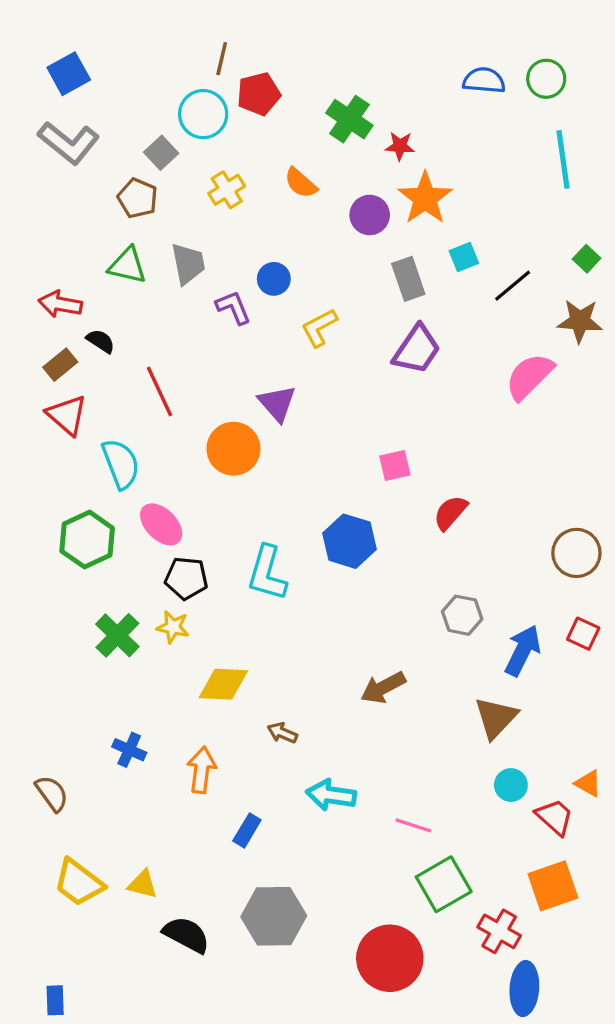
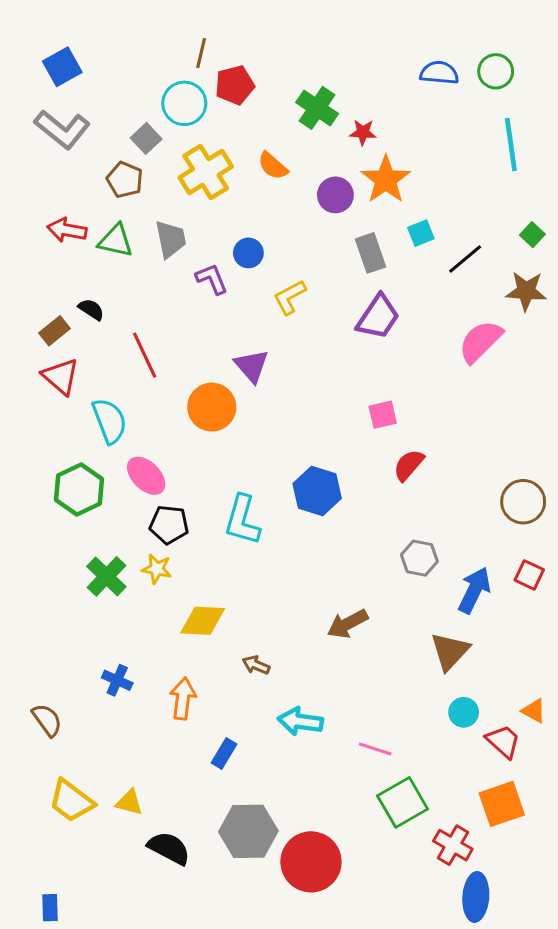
yellow cross: (227, 190) -> (206, 172), size x1.6
red arrow: (60, 304) -> (67, 230), moved
pink square: (395, 466) -> (383, 415), moved
red circle: (390, 958) -> (311, 862), moved

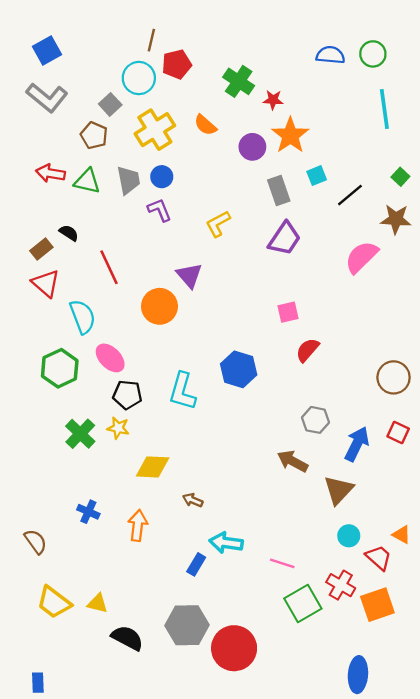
blue circle: (248, 253) -> (162, 177), moved
brown arrow: (348, 624) -> (293, 461), moved, turned 56
blue rectangle: (224, 754) -> (196, 564), moved
red cross: (453, 845) -> (341, 585), moved

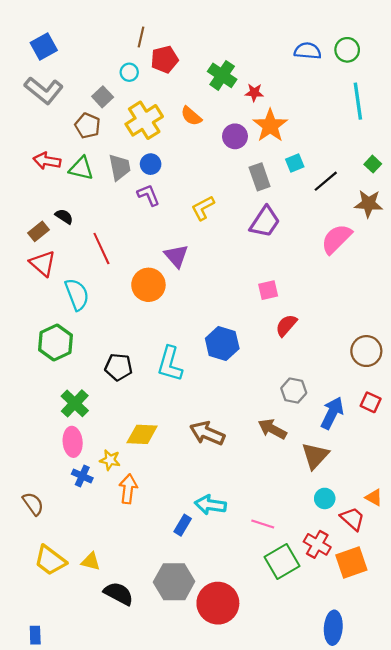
cyan circle: (139, 78) -> (129, 72), size x0.6
pink ellipse: (110, 358) -> (73, 442), moved, turned 40
yellow star: (118, 428) -> (110, 460), moved
brown arrow: (193, 500) -> (207, 433), moved, size x1.8

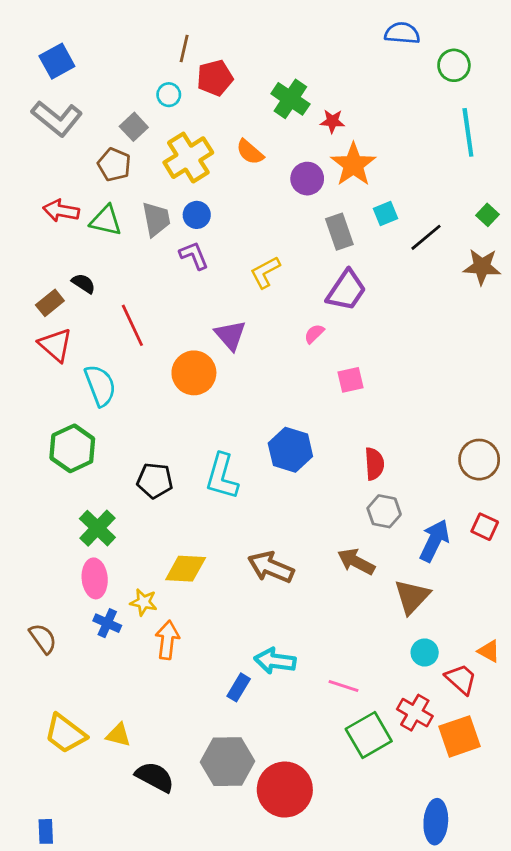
blue semicircle: (308, 51) -> (402, 33), moved
pink semicircle: (336, 239) -> (314, 334), moved, size x0.5
red semicircle: (286, 325) -> (374, 464), moved, turned 135
brown semicircle: (33, 504) -> (43, 639), moved

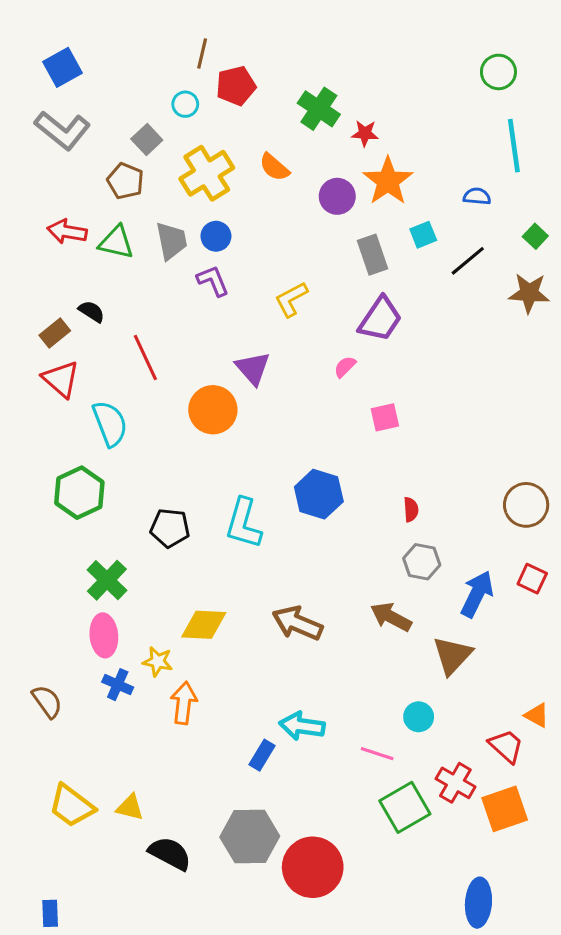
blue semicircle: (402, 33) -> (477, 196), moved, size x0.7
red semicircle: (374, 464) -> (411, 510), size x0.7
cyan circle: (425, 653) -> (419, 717), moved

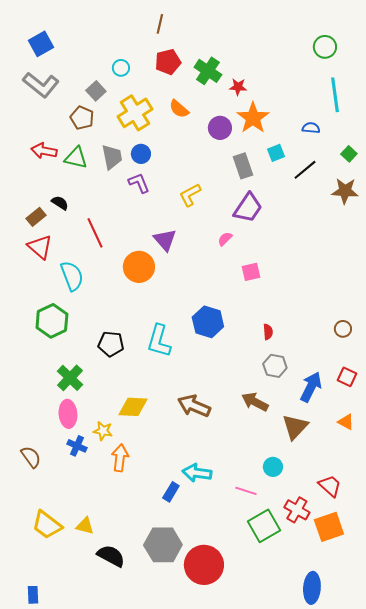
brown line: (202, 54) -> (160, 24), moved
red pentagon: (236, 86) -> (168, 62), moved
brown circle: (526, 505) -> (343, 329), size x0.6
orange triangle: (537, 715) -> (346, 422), moved

